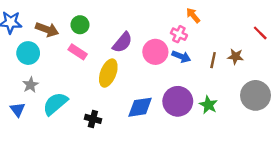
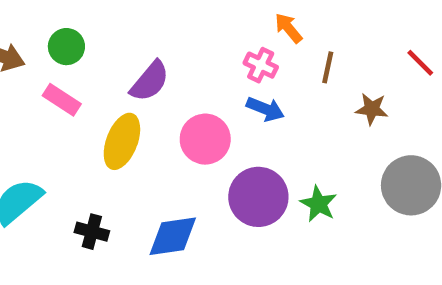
pink circle: (155, 52) -> (205, 139), moved
brown line: (213, 60) -> (328, 67), moved
blue diamond: (140, 107) -> (173, 236), moved

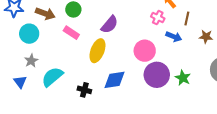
blue arrow: (265, 109) -> (174, 37), moved
pink circle: (205, 139) -> (145, 51), moved
blue diamond: (173, 236) -> (115, 80), moved

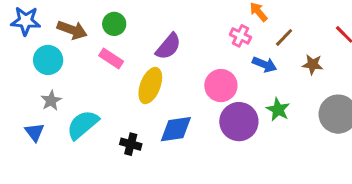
brown line: (187, 19) -> (284, 37), turned 32
green star: (183, 78) -> (278, 110), moved

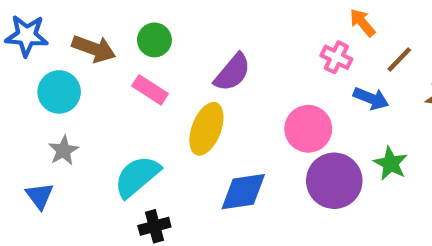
cyan semicircle: (83, 125) -> (137, 176), moved
black cross: (131, 144) -> (154, 226), moved, turned -30

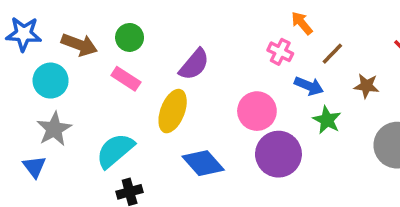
gray star: (63, 150) -> (54, 129), size x1.4
green star: (391, 163) -> (327, 120), moved
blue diamond: (243, 192) -> (203, 163), turned 57

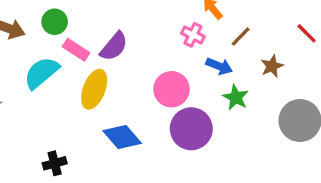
pink rectangle: (126, 79) -> (76, 50), moved
brown star: (366, 86) -> (272, 66), turned -30
cyan semicircle: (115, 151) -> (41, 73), moved

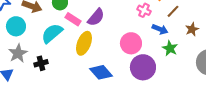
black cross: (55, 163) -> (41, 63), moved

